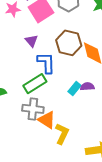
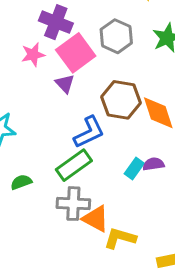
purple triangle: (31, 41) -> (65, 84), moved
blue L-shape: (46, 63) -> (89, 132), turned 70
yellow L-shape: (62, 134) -> (120, 238), turned -95

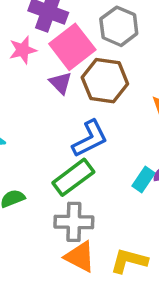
brown hexagon: (121, 100) -> (105, 81), moved
orange triangle: (96, 219) -> (80, 257), moved

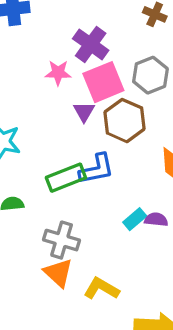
green rectangle: (73, 177) -> (66, 178), moved

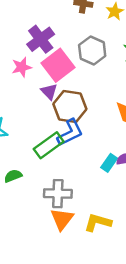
purple cross: (91, 44) -> (41, 39), turned 32
brown hexagon: (124, 121) -> (70, 106), moved
orange triangle: (58, 273) -> (62, 219), turned 40

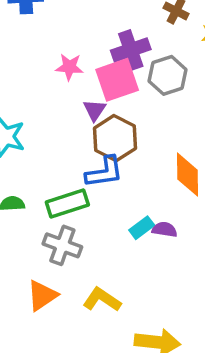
purple cross: (41, 39) -> (131, 50), moved
green rectangle: (49, 145) -> (67, 203), moved
orange triangle: (62, 219) -> (42, 295), moved

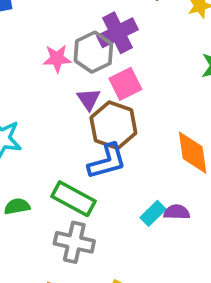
gray hexagon: (168, 75) -> (93, 52), moved
pink square: (117, 80) -> (125, 84), moved, size x0.7
green rectangle: (67, 203) -> (74, 199), turned 54

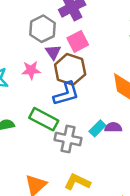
gray hexagon: (93, 52) -> (42, 29), moved
pink star: (57, 59) -> (31, 70), moved
gray cross: (74, 242) -> (68, 139), moved

